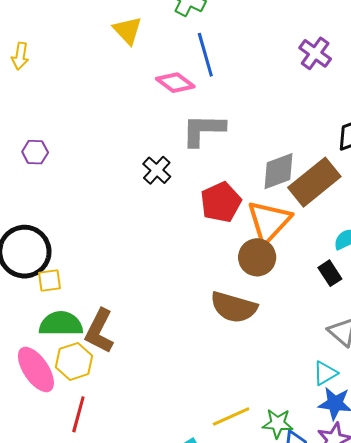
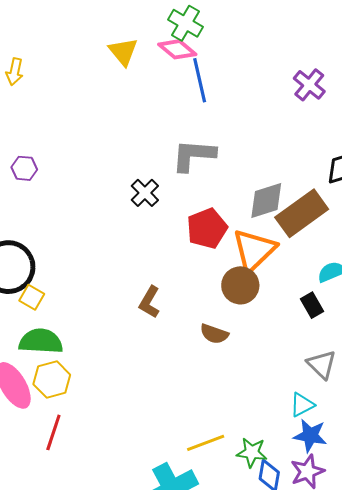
pink diamond: (175, 83) -> (177, 49), moved
yellow square: (49, 280) -> (32, 297), turned 35
brown semicircle: (234, 307) -> (214, 334), size x0.6
brown L-shape: (99, 331) -> (149, 302), moved, size x0.7

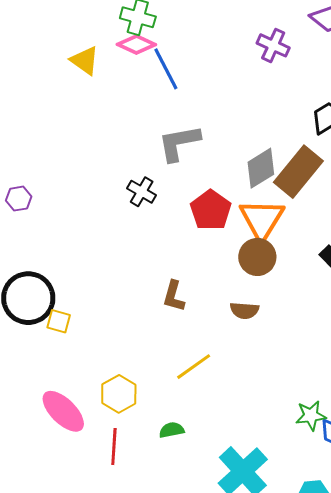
green semicircle: (41, 341) -> (172, 430), moved, size x0.6
yellow hexagon: (52, 379) -> (119, 394), moved
yellow line: (206, 443) -> (194, 367), moved

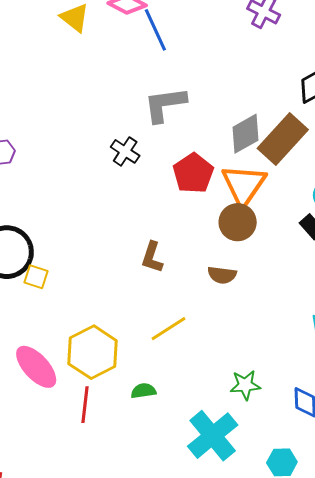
yellow hexagon: (119, 394) -> (93, 352), size x1.4
green star: (311, 416) -> (245, 385), moved

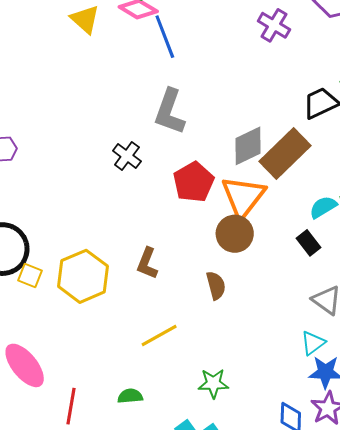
gray L-shape: (165, 104) -> (170, 112), turned -66
brown semicircle: (222, 275) -> (216, 285), turned -116
yellow hexagon: (93, 352) -> (83, 276), moved
green star: (245, 385) -> (213, 383), moved

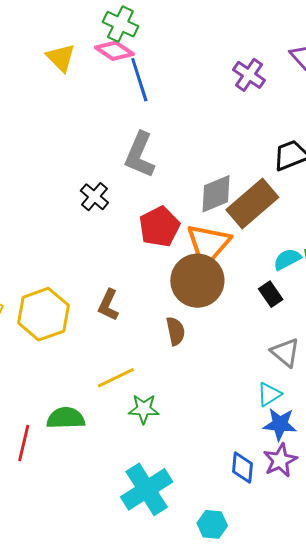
brown circle: (235, 234) -> (197, 281), size x1.4
green star: (213, 383) -> (144, 409), moved
green semicircle: (130, 396) -> (66, 418), moved, size x1.5

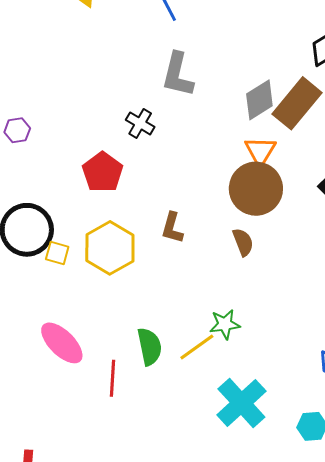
red pentagon: (159, 227) -> (103, 172), moved
orange triangle: (208, 244) -> (260, 151), size x0.7
yellow line: (116, 378) -> (197, 347), moved
green semicircle: (66, 418) -> (150, 347), turned 90

